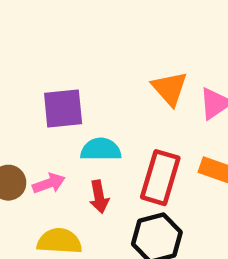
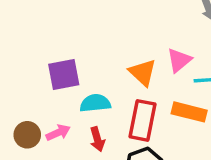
orange triangle: (170, 88) -> (143, 72), moved

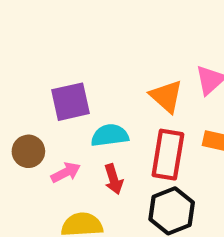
brown circle: (27, 135) -> (28, 151), moved

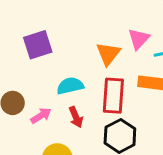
orange triangle: (166, 96) -> (108, 54), turned 32
purple square: (71, 102) -> (38, 45), moved

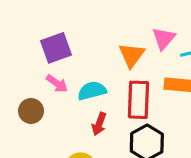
pink arrow: (41, 116) -> (57, 84), moved, turned 70
red arrow: (76, 117) -> (99, 124), turned 45

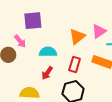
pink arrow: (57, 84) -> (20, 41), moved
red rectangle: (138, 100) -> (75, 64), size x0.7

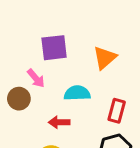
orange triangle: (77, 37) -> (105, 58), moved
red arrow: (47, 73) -> (59, 122), moved, turned 56

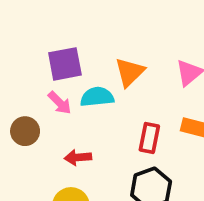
pink arrow: (36, 78) -> (60, 103), moved
cyan semicircle: (77, 93) -> (97, 97), moved

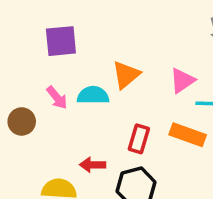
purple square: (65, 64) -> (61, 41), moved
red arrow: (78, 157) -> (93, 165), moved

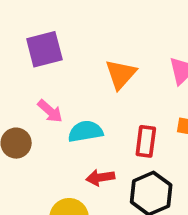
cyan semicircle: (93, 95) -> (85, 131), moved

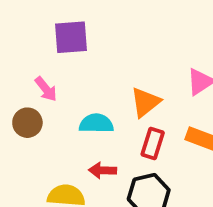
orange triangle: (121, 74) -> (145, 102), moved
pink arrow: (50, 111) -> (46, 89), moved

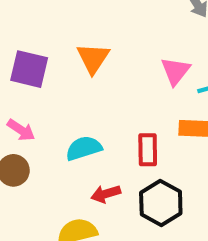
purple square: (71, 37) -> (29, 69), turned 36
orange triangle: (145, 102) -> (93, 58), moved

